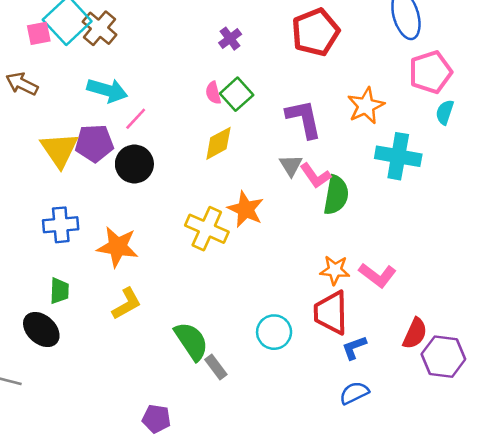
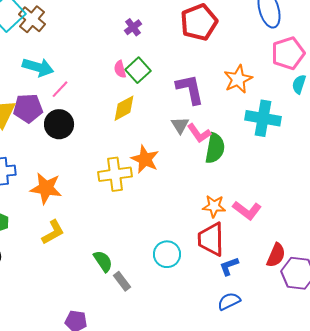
yellow cross: (207, 229) -> (115, 174), turned -32
green semicircle: (191, 341) -> (103, 261), size x0.7

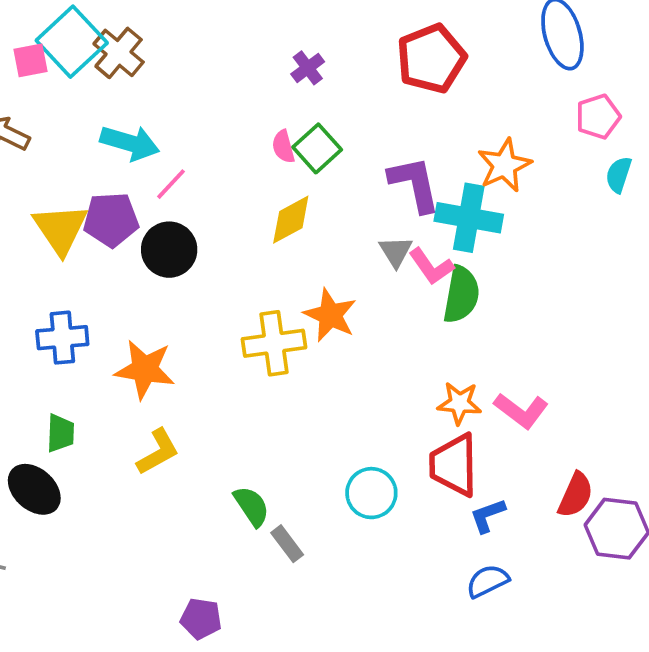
pink pentagon: (288, 53) -> (598, 117), size x0.7
cyan cross: (263, 118) -> (469, 218), moved

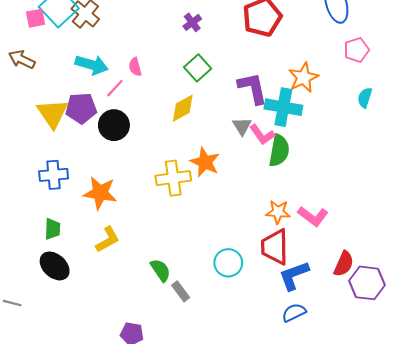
pink semicircle: (283, 147) -> (135, 67), moved
cyan semicircle: (619, 175) -> (365, 98), moved
black ellipse: (34, 489) -> (55, 266), moved
blue L-shape: (488, 516) -> (294, 275), size x1.5

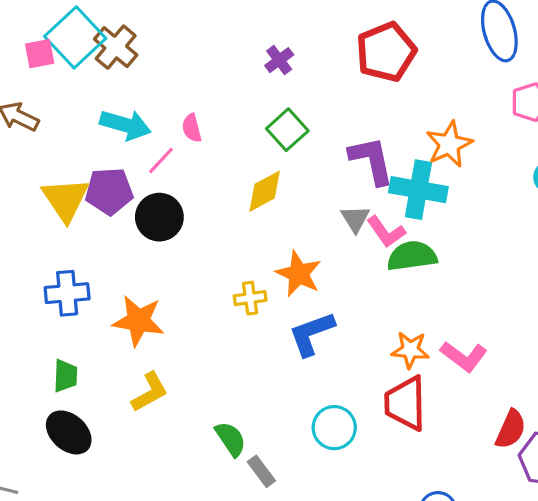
green semicircle: (279, 151) -> (412, 256), turned -108
yellow cross: (173, 178) -> (250, 298), size x0.6
blue L-shape: (294, 275) -> (312, 334), moved

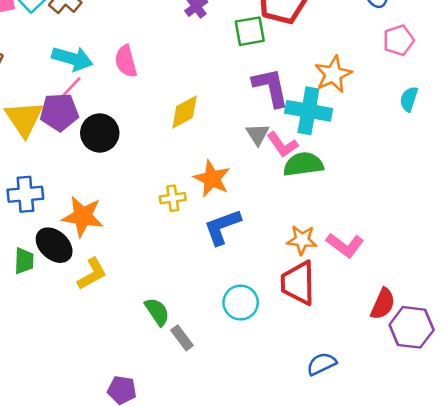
pink semicircle: (192, 128) -> (126, 61), size x1.4
green square: (287, 130) -> (250, 31), moved, turned 32
pink line: (161, 160) -> (71, 87), moved
black ellipse: (69, 432) -> (54, 245), moved

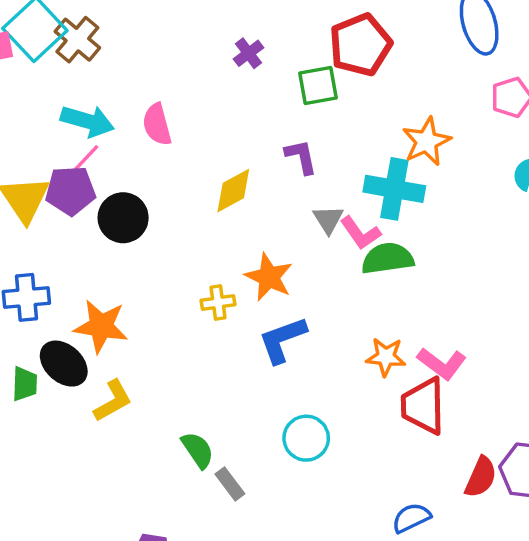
purple L-shape: (271, 87) -> (301, 157), moved, size x0.7
red trapezoid: (298, 283) -> (423, 406), moved
red semicircle: (383, 304) -> (481, 477), moved

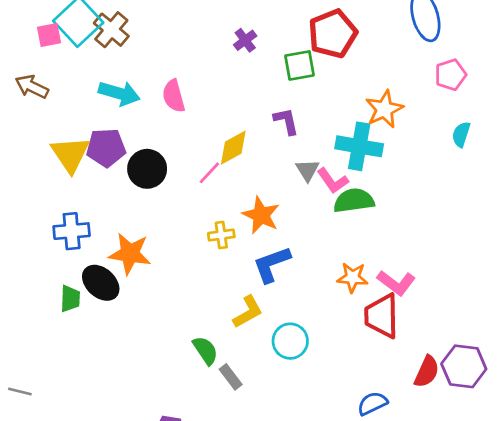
pink line: (86, 158) -> (209, 173), moved
yellow L-shape: (113, 401) -> (248, 312), moved

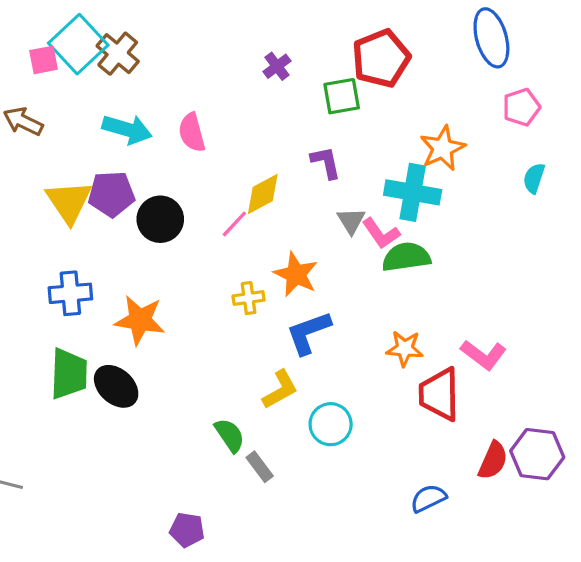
black ellipse: (101, 283) -> (116, 386), moved
pink L-shape: (396, 283) -> (484, 355), moved
green trapezoid: (70, 299) -> (69, 374), size x1.6

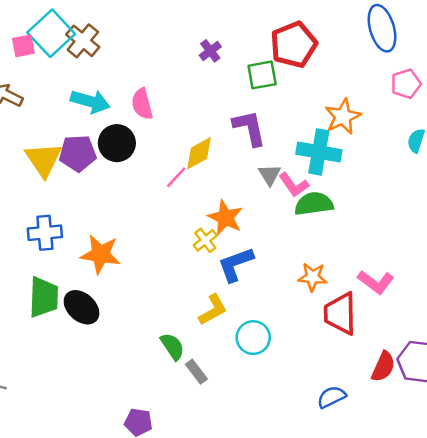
purple L-shape: (326, 162) -> (249, 128), size x1.4
black circle: (160, 219) -> (117, 143), moved
yellow cross: (249, 298) -> (205, 240), moved, turned -30

